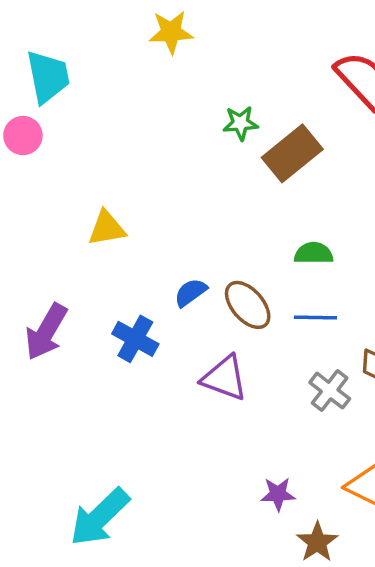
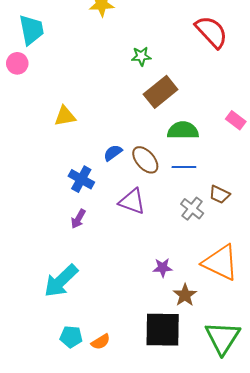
brown rectangle: (292, 153) -> (161, 92), moved
green semicircle: (314, 253) -> (183, 130), size x1.4
purple arrow: (46, 332) -> (78, 219), moved, size x0.6

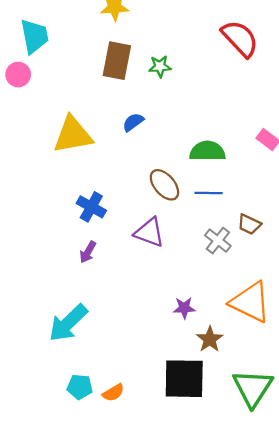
brown rectangle: (161, 92) -> (117, 61), moved, turned -40
yellow triangle: (65, 116) -> (73, 135), size x1.6
blue semicircle: (113, 153) -> (133, 122), moved

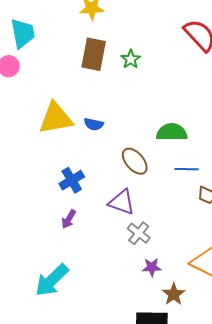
green star: (160, 66) -> (131, 59), turned -30
blue semicircle: (133, 122) -> (94, 124), moved, turned -132
blue line: (209, 193) -> (187, 169), moved
blue cross: (91, 207) -> (72, 180), turned 30
gray cross: (218, 241) -> (139, 233), moved

